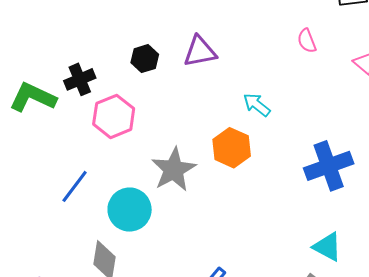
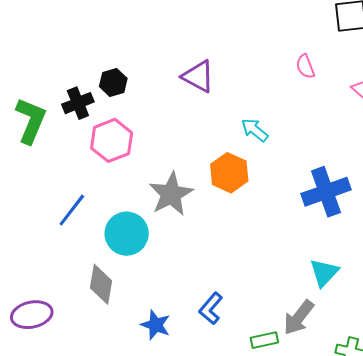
purple triangle: (200, 52) -> (198, 76), turned 39
black hexagon: (145, 59) -> (113, 82), moved
green L-shape: (33, 97) -> (31, 121), turned 87
cyan triangle: (327, 247) -> (324, 273), turned 44

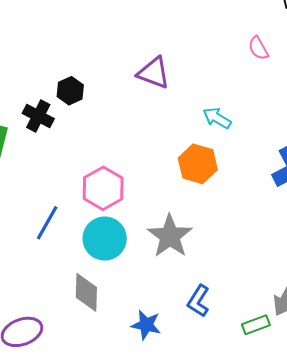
black cross: (78, 103) -> (38, 116), turned -32
pink hexagon: (112, 140) -> (103, 188), moved
gray star: (171, 194) -> (170, 236), moved

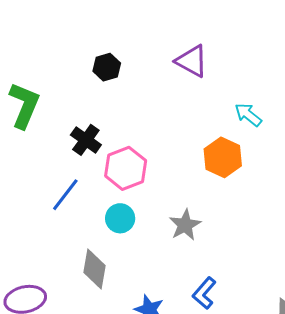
black cross: (38, 116) -> (86, 140), moved
gray star: (170, 236) -> (185, 225), size x0.7
cyan circle: (105, 239) -> (120, 218), size x0.7

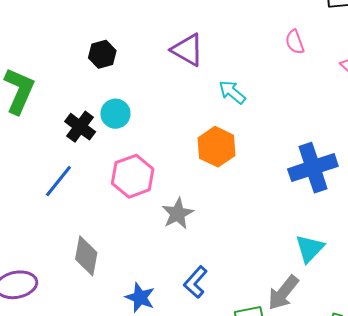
cyan arrow: (248, 115) -> (232, 92), moved
pink hexagon: (126, 168) -> (133, 176), moved
cyan circle: (120, 218) -> (115, 114), moved

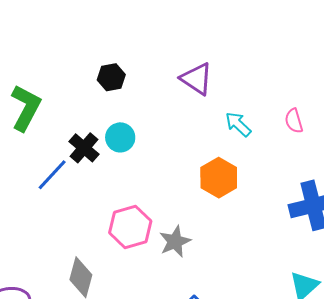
pink semicircle: (295, 42) -> (294, 121), moved
pink hexagon: (133, 176) -> (130, 227), moved
blue line: (58, 181) -> (52, 175), moved

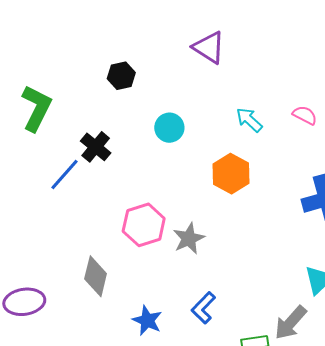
purple triangle: (197, 79) -> (209, 47), moved
pink semicircle: (294, 121) -> (305, 115), turned 135
cyan circle: (120, 137) -> (169, 128), moved

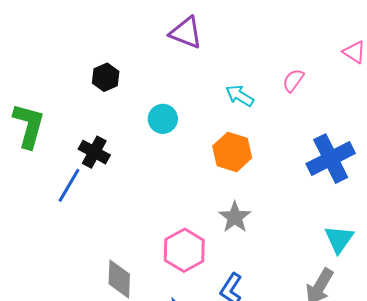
pink semicircle: (305, 115) -> (293, 80), turned -70
pink hexagon: (144, 225) -> (184, 250), moved
gray star: (189, 238) -> (235, 217), moved

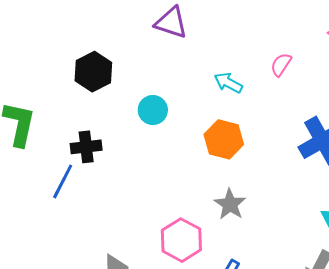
black hexagon: (106, 77) -> (93, 72), size x1.4
black cross: (94, 152) -> (86, 147), turned -32

